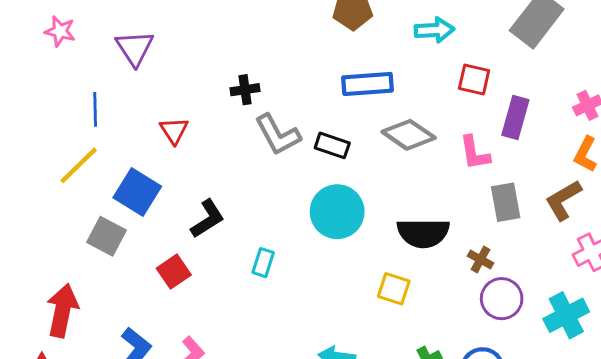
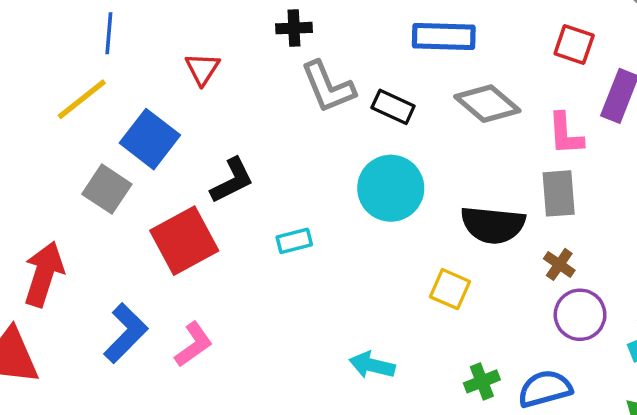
gray rectangle: (506, 202) -> (559, 193), moved
cyan rectangle: (263, 263) -> (294, 241), turned 52
red square: (174, 272) -> (184, 241), size x1.6

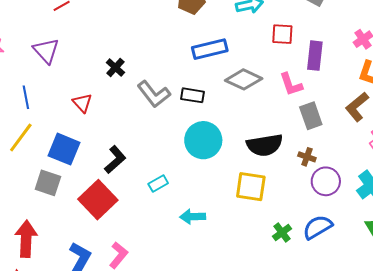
black cross: (294, 28) -> (115, 68), moved, turned -30
gray rectangle: (559, 193) -> (311, 116), moved
yellow square: (450, 289) -> (251, 187), size x1.4
cyan arrow: (372, 365) -> (193, 217), moved

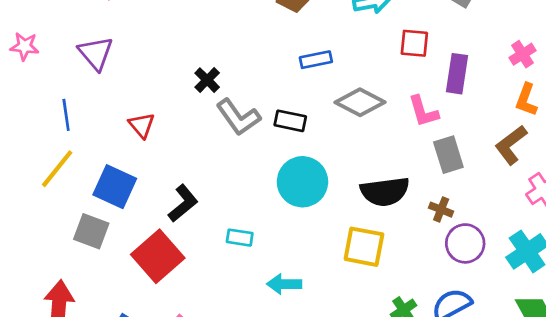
blue rectangle: (210, 49) -> (316, 60), size x0.7
black cross: (115, 68) -> (207, 80), moved
cyan rectangle: (158, 183) -> (240, 238), turned 36

